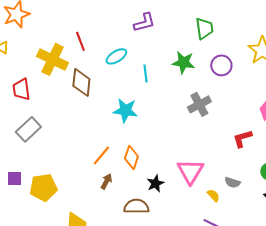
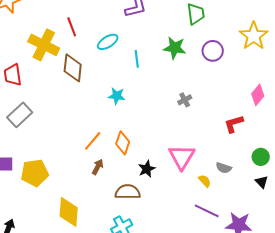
gray cross: (199, 104) -> (185, 100), moved, size x0.6
cyan star: (125, 110) -> (117, 96), size x0.7

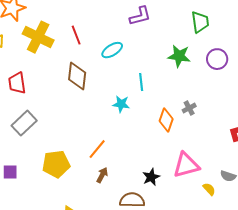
yellow cross: (44, 45) -> (38, 37), moved
cyan line: (137, 59) -> (141, 82), moved
orange diamond: (123, 143) -> (166, 120), moved
pink triangle: (182, 157) -> (186, 165), turned 44
yellow pentagon: (35, 173) -> (56, 164), moved

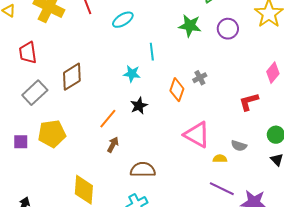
brown diamond: (77, 76) -> (72, 77), moved, turned 52
yellow pentagon: (56, 164) -> (52, 134), moved
pink triangle: (186, 165) -> (197, 135), turned 44
black star: (151, 177) -> (139, 106), moved
yellow semicircle: (209, 189) -> (220, 159), turned -48

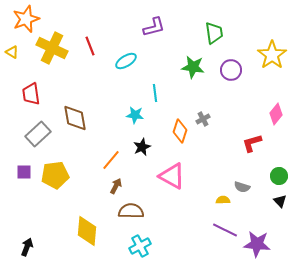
brown diamond: (72, 77) -> (75, 118), turned -68
pink triangle: (197, 135) -> (172, 176), moved
purple square: (21, 142) -> (24, 172), moved
brown semicircle: (143, 170) -> (131, 211), moved

